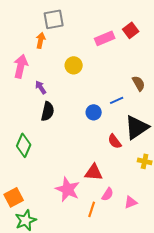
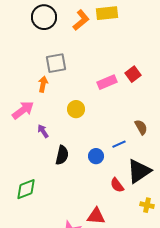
pink arrow: (21, 66) -> (23, 110), turned 40
black semicircle: (48, 111) -> (62, 155), moved
green diamond: (24, 145) -> (26, 189), turned 45

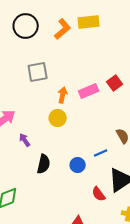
orange arrow: (43, 84) -> (63, 95), moved

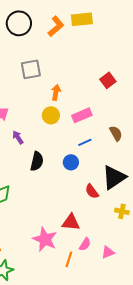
pink rectangle: (89, 91) -> (82, 115), moved
blue line: (101, 153) -> (85, 142), moved

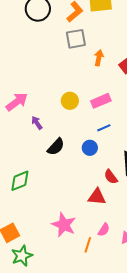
gray square: (31, 69) -> (76, 39), moved
orange arrow: (56, 92) -> (99, 58), moved
black semicircle: (37, 161) -> (56, 147), turned 30
red triangle: (71, 222) -> (97, 197), moved

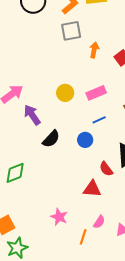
purple arrow: (37, 123) -> (32, 115), size x1.5
pink star: (64, 225) -> (59, 217), size x0.7

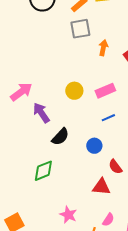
blue circle: (85, 140) -> (94, 146), moved
green diamond: (15, 173) -> (43, 171), moved

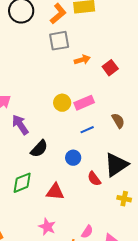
orange arrow: (103, 48) -> (82, 60), turned 63
yellow circle: (74, 91) -> (62, 103), moved
red triangle: (101, 187) -> (55, 192), moved

